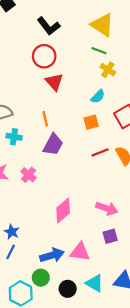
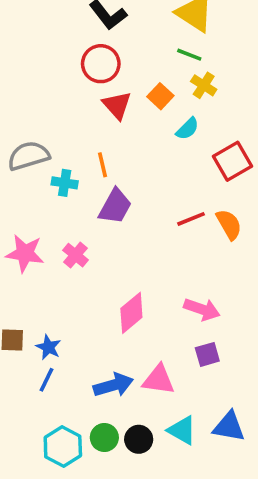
orange square: (91, 122) -> (160, 96), moved, turned -32
cyan cross: (14, 137) -> (65, 183), moved
green circle: (41, 278) -> (104, 437), moved

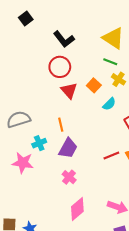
cyan cross: (65, 183) -> (39, 143), moved, turned -32
pink star: (25, 253) -> (23, 163), moved
pink cross: (75, 255) -> (69, 177), moved

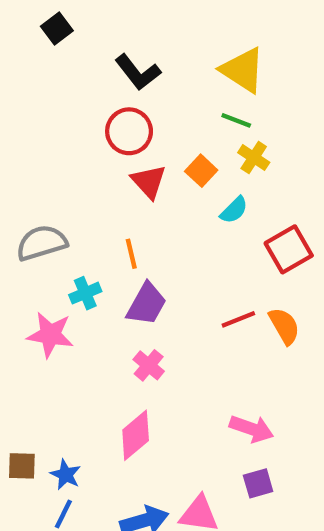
pink diamond: (77, 209) -> (136, 435), moved

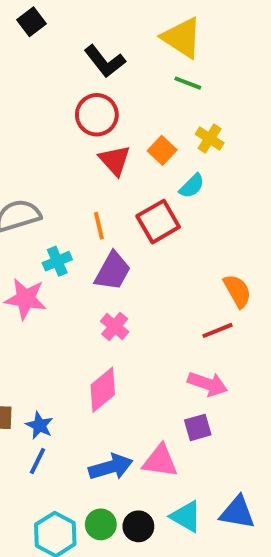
yellow triangle: (243, 70) -> (182, 38), moved
green line: (236, 120) -> (188, 83), moved
red square: (289, 249) -> (158, 222), moved
red line: (238, 319) -> (218, 330), moved
purple square: (258, 483) -> (198, 427), moved

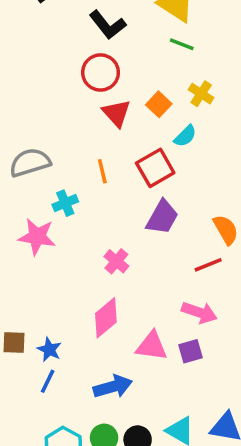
purple trapezoid: (113, 271) -> (162, 217), moved
pink triangle: (160, 461) -> (152, 346), moved

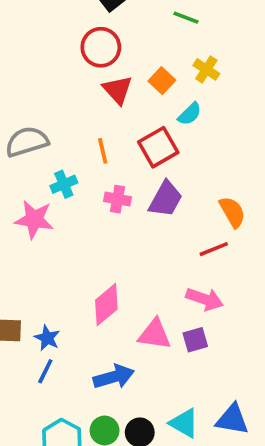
pink cross: (116, 261) -> (118, 199), moved, turned -30

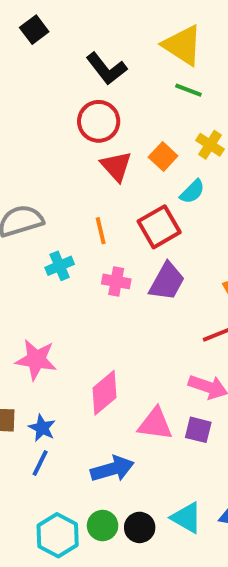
pink star: (34, 219) -> (36, 360), moved
purple square: (195, 340) -> (198, 430), turned 30

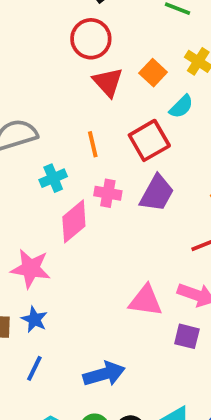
pink diamond: (104, 393) -> (74, 221), moved
pink triangle: (155, 424) -> (145, 301), moved
blue star: (42, 428) -> (34, 319), moved

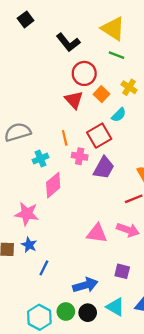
red circle: (91, 39) -> (84, 73), moved
pink cross: (108, 193) -> (80, 156), moved
purple square: (187, 336) -> (122, 271), moved
blue line: (34, 368) -> (44, 268), moved
blue arrow: (104, 374) -> (85, 285), moved

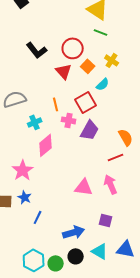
black L-shape: (68, 42) -> (37, 50), moved
pink star: (27, 214) -> (23, 170), turned 30
pink arrow: (128, 230) -> (111, 184), turned -132
green circle: (66, 312) -> (56, 263), moved

